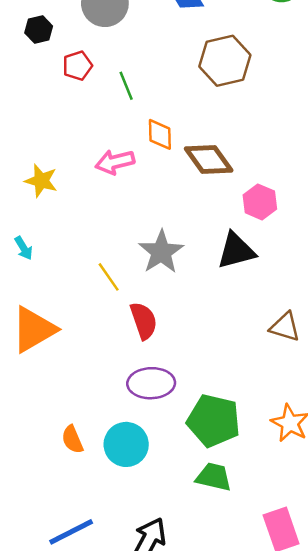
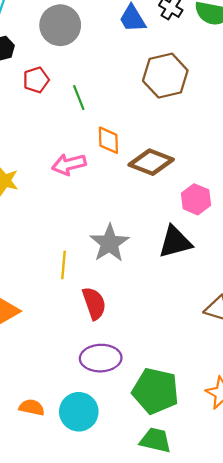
brown diamond: (209, 159) -> (151, 162), turned -33
yellow line: (109, 277) -> (63, 265), turned 40
orange semicircle: (72, 439) -> (32, 407), turned 125

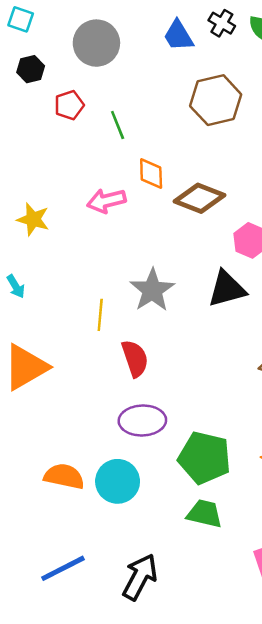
orange semicircle: (32, 407) -> (64, 476), size x1.4

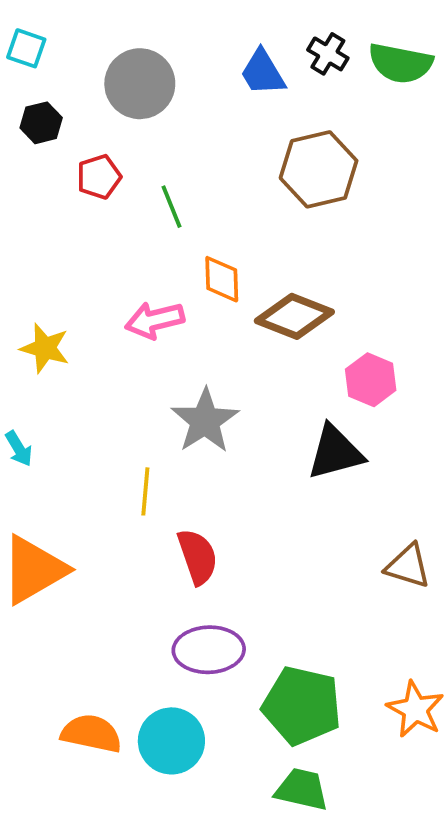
gray star: (152, 290) -> (205, 421), moved

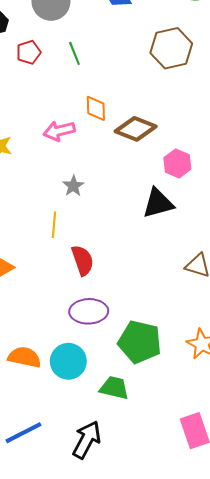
brown hexagon: (319, 169) -> (171, 48), moved
green line: (171, 207) -> (74, 53), moved
gray star: (205, 421) -> (73, 186), moved, size x0.6
green trapezoid: (302, 789) -> (114, 388), moved

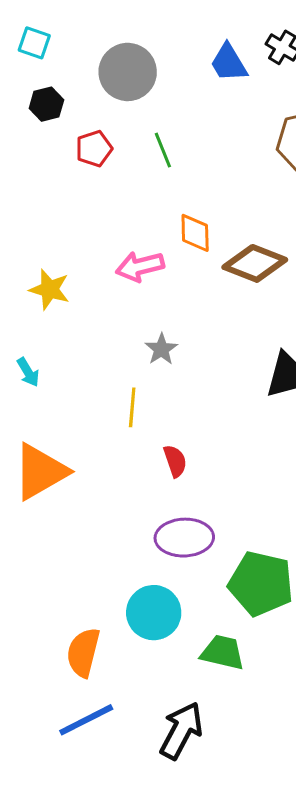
red semicircle: (83, 260) -> (175, 461), size x0.7
orange semicircle: (24, 357) -> (83, 652), moved, turned -88

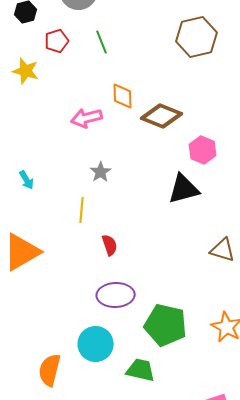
yellow star: (50, 289) -> (26, 71), moved
cyan arrow: (28, 372) -> (27, 180), moved

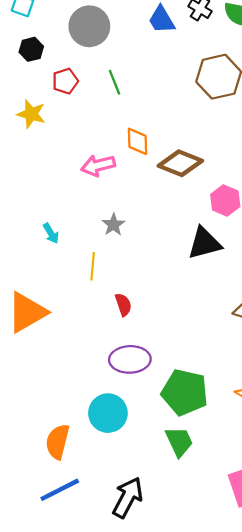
cyan arrow: (27, 180) -> (51, 233), moved
green trapezoid: (141, 370) -> (179, 442), moved, turned 52

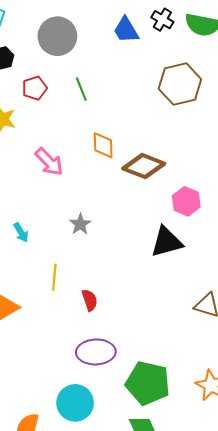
pink arrow: (98, 165) -> (49, 162), moved, turned -120
yellow line: (93, 266) -> (54, 277), moved

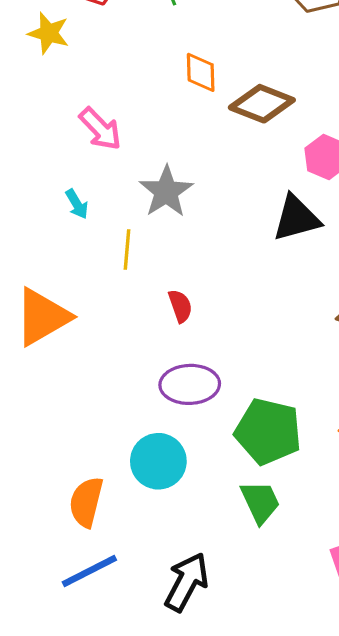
pink arrow: (49, 162) -> (100, 129), moved
gray star: (80, 224) -> (166, 192), size x1.6
yellow line: (54, 277) -> (127, 250), moved

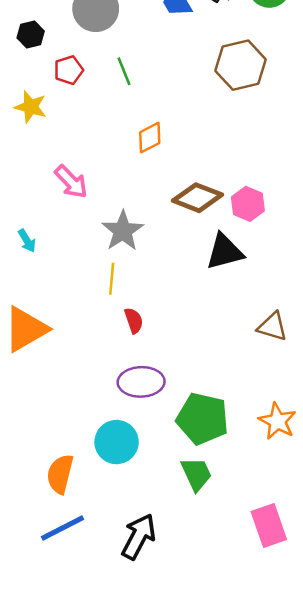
orange diamond: (201, 72) -> (150, 138), turned 64
brown diamond: (262, 104) -> (198, 198), moved
cyan arrow: (77, 204) -> (27, 241), moved
yellow line: (127, 250) -> (112, 279), moved

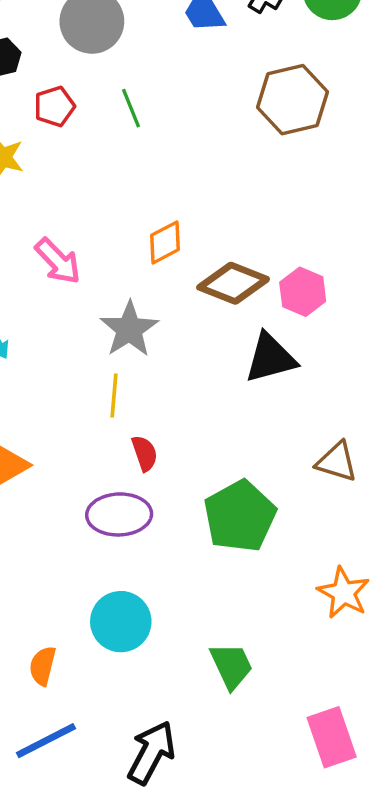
orange diamond: (150, 138) -> (165, 242), moved
purple ellipse: (141, 382) -> (119, 514), moved
green pentagon: (202, 419) -> (240, 516), moved, turned 30
orange semicircle: (60, 474) -> (43, 666), size x0.7

